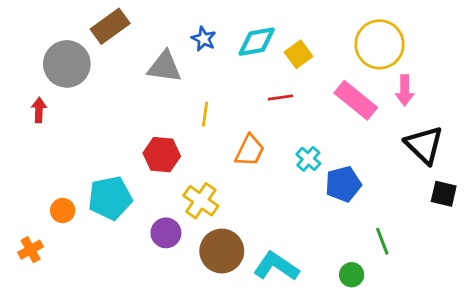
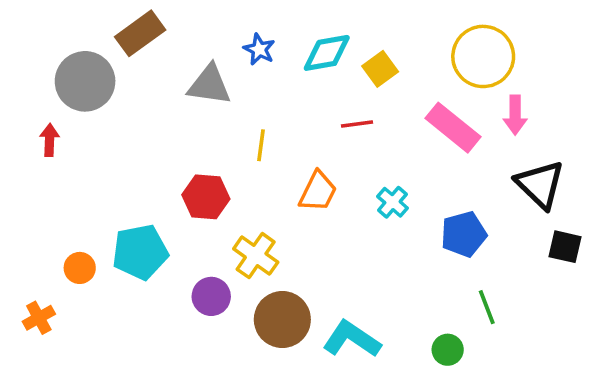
blue pentagon: (343, 184) -> (464, 234), moved

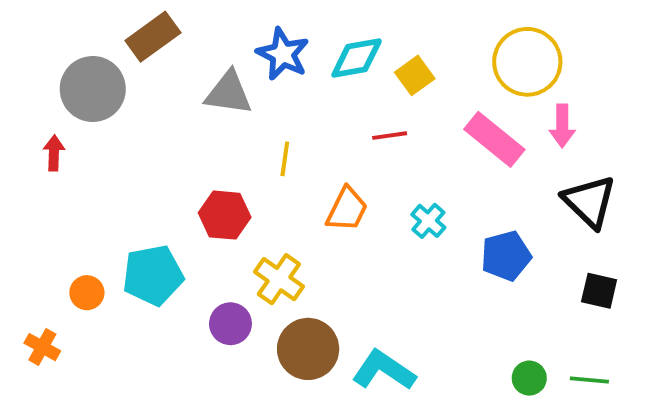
blue star: (259, 49) -> (283, 54), size x1.5
black square: (565, 247) -> (599, 291), moved
green line: (487, 307) -> (589, 380), moved, turned -64
orange cross: (39, 318) -> (42, 347), turned -32
green circle: (448, 350) -> (529, 378), moved

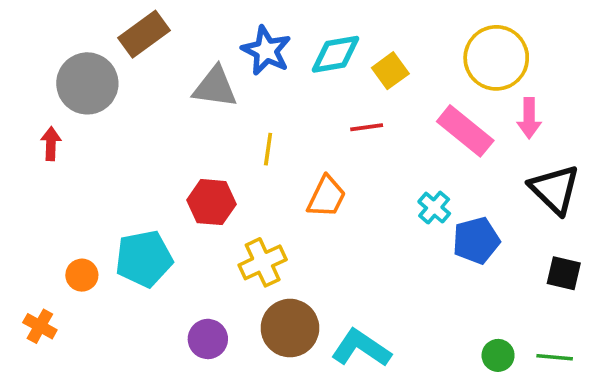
cyan cross: (428, 221) -> (434, 208), moved
yellow cross: (279, 279) -> (263, 262), turned 30
purple circle: (230, 324) -> (208, 339), moved

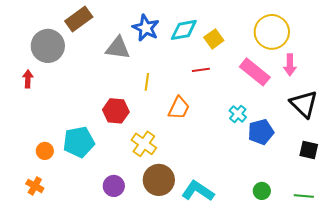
yellow cross: (263, 262) -> (144, 144), turned -30
orange cross: (40, 326) -> (35, 186), moved
green circle: (498, 355) -> (262, 191), moved

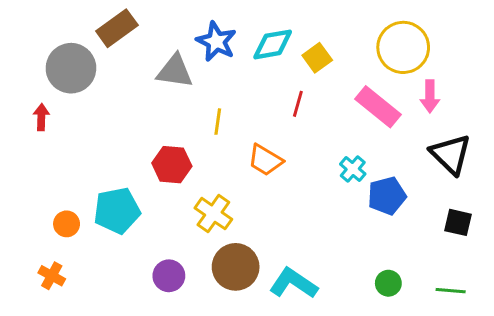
red line: (201, 70) -> (298, 104), turned -66
orange trapezoid: (179, 108) -> (265, 160), turned 95

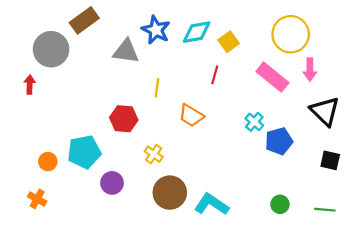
yellow cross: (213, 214) -> (154, 154), size x0.7
purple circle: (169, 276) -> (112, 183), moved

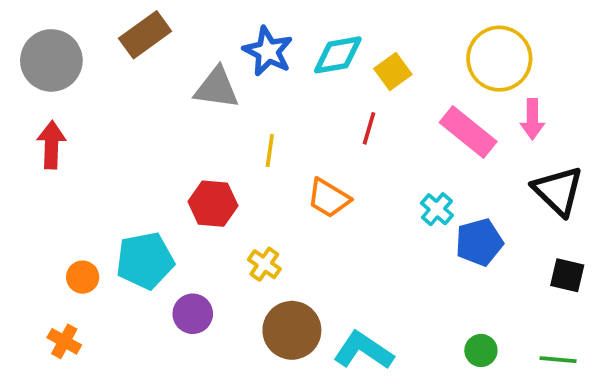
gray circle: (51, 49) -> (51, 60), moved
red arrow: (30, 85) -> (51, 145), size x1.4

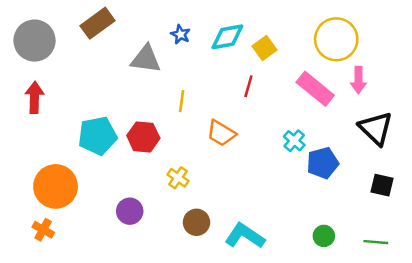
blue star: (268, 51) -> (180, 34), size x0.6
cyan pentagon: (145, 261) -> (98, 136), moved
orange circle: (83, 277) -> (56, 186), size x2.0
brown circle: (292, 330) -> (196, 222), size x0.7

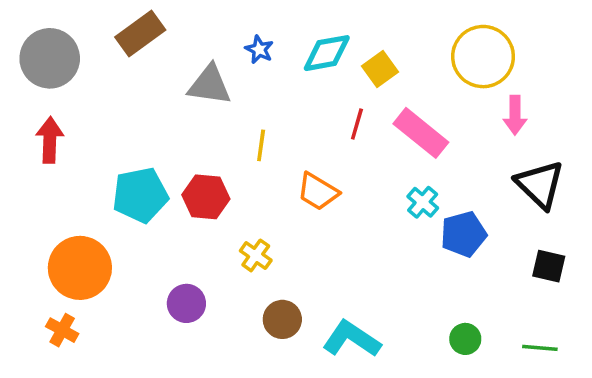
pink rectangle: (315, 89) -> (421, 133), moved

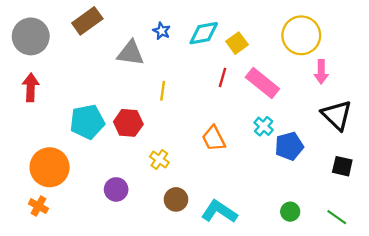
orange trapezoid: (318, 192) -> (214, 138), moved, turned 32
green line: (540, 348) -> (337, 217), turned 30

